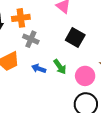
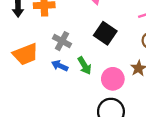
gray cross: (31, 39) -> (62, 41), moved

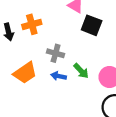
black square: (105, 33) -> (92, 25), moved

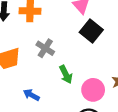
blue arrow: (59, 76) -> (31, 95), moved

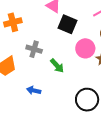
pink circle: (93, 90) -> (85, 48), moved

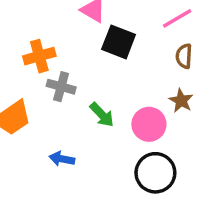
orange cross: (13, 22) -> (39, 56), moved
pink circle: (85, 48) -> (149, 124), moved

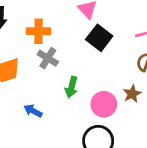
green arrow: (102, 115) -> (71, 87), turned 42

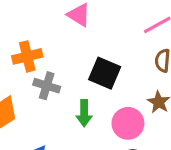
black square: (99, 38) -> (105, 73), moved

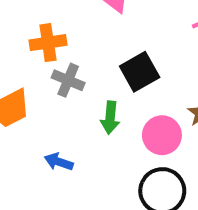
black square: (105, 73) -> (140, 72), turned 32

